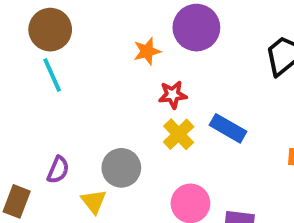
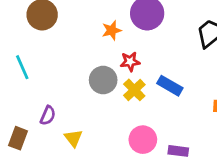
cyan line: (52, 75) -> (22, 67), moved
gray circle: (121, 168) -> (103, 80), moved

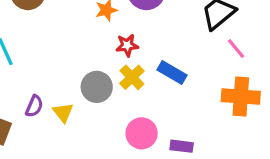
gray circle: (103, 80) -> (97, 87), moved
yellow triangle: (73, 138) -> (63, 113), moved

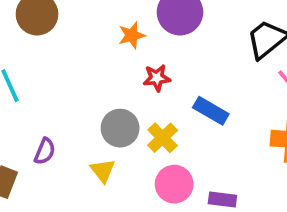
yellow cross: (132, 77) -> (163, 138), moved
yellow triangle: (63, 113) -> (103, 171), moved

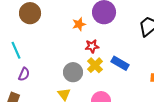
yellow cross: (163, 138) -> (95, 65), moved
purple semicircle: (45, 151) -> (24, 74), moved

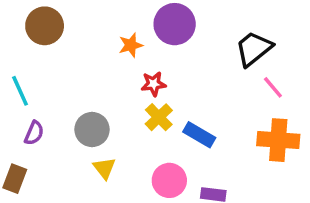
blue rectangle: (120, 63) -> (199, 135), moved
gray circle: (73, 72) -> (92, 129), moved

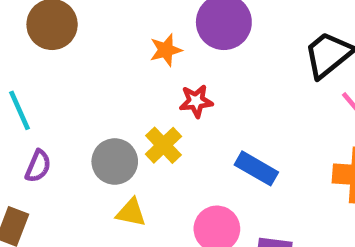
yellow cross: (159, 117) -> (163, 145), moved
yellow triangle: (104, 168) -> (131, 213), turned -40

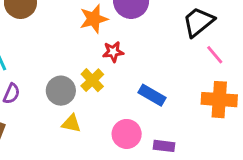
orange star: (166, 50) -> (94, 19), size x1.4

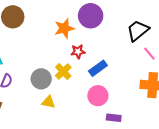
blue rectangle: (152, 95) -> (98, 68), moved, turned -66
pink circle: (127, 134) -> (98, 96), moved

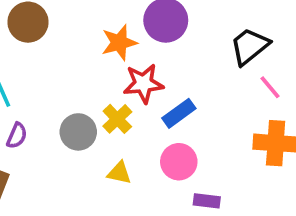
red star: (78, 52) -> (143, 84), size x1.5
yellow triangle: (48, 102) -> (119, 173), moved

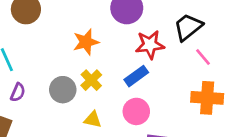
orange star: (119, 43) -> (86, 42), moved
red star: (143, 84) -> (150, 45), moved

